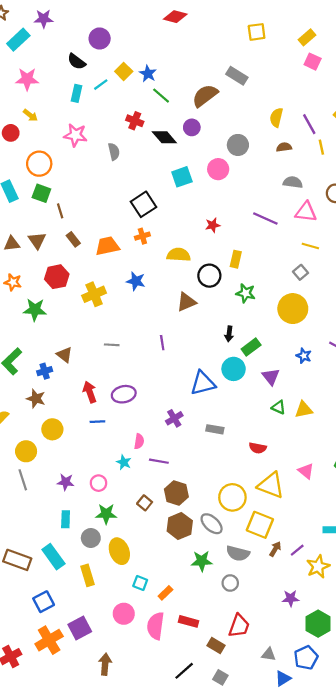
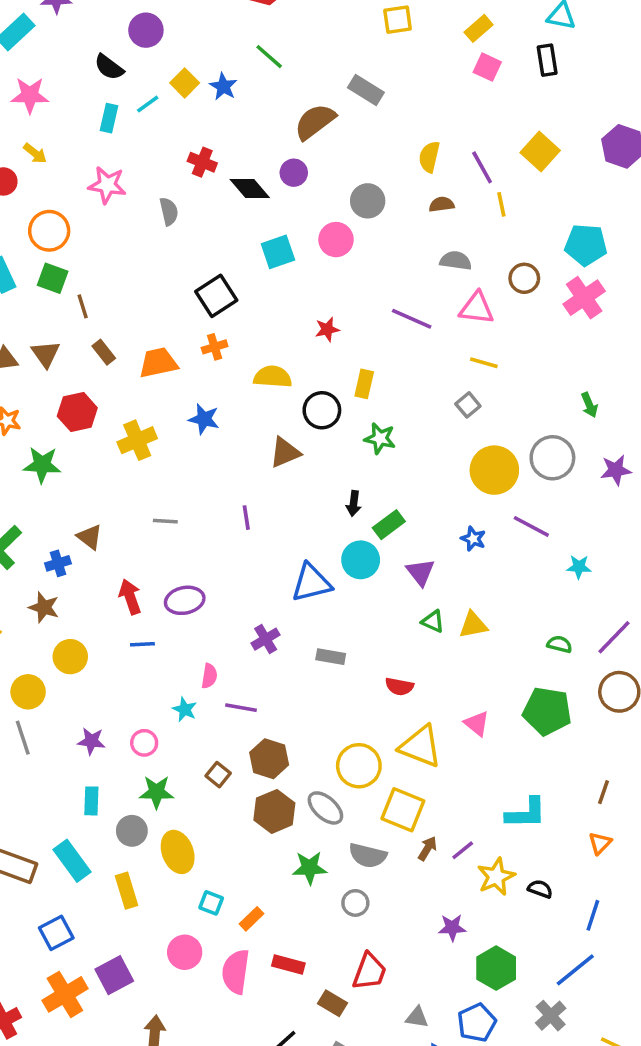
green line: (161, 96) -> (269, 57), moved
yellow circle: (293, 309) -> (494, 470), moved

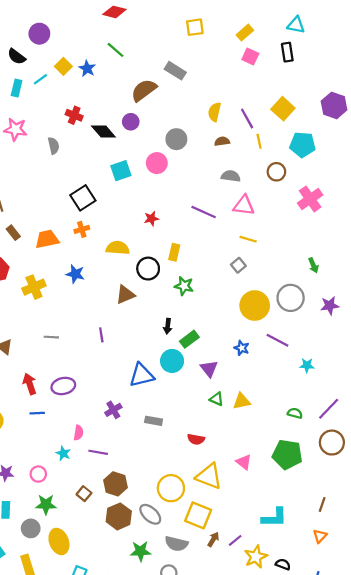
cyan pentagon: (586, 245) -> (303, 145), moved
brown circle: (524, 278) -> (276, 172), moved

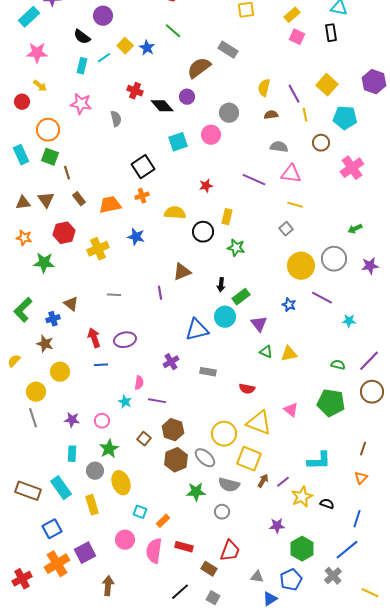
green arrow: (313, 265) -> (355, 229), turned 88
brown triangle: (125, 295) -> (182, 272), moved
green star: (46, 505) -> (109, 449), turned -30

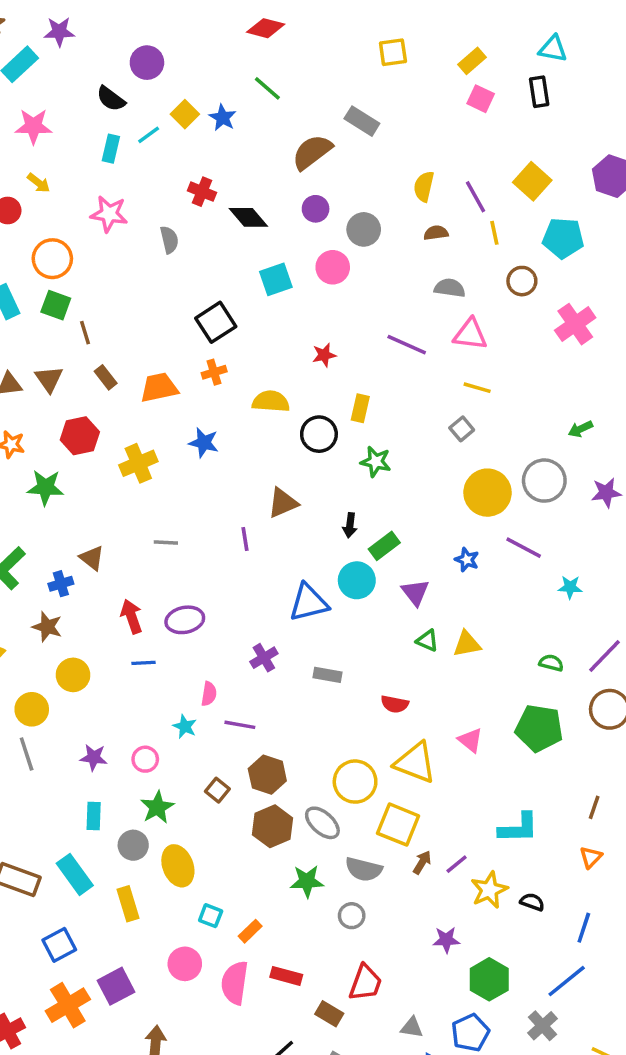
purple circle: (187, 97) -> (316, 209), moved

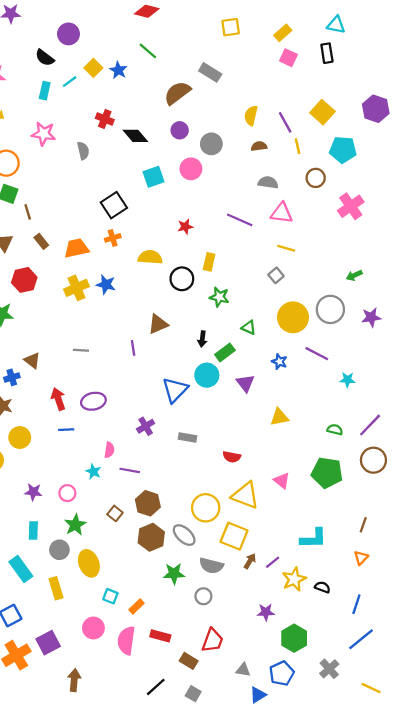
yellow cross: (138, 463) -> (76, 288), moved
blue triangle: (309, 603) -> (175, 390), turned -32
green triangle: (427, 641) -> (249, 328), moved
blue line: (567, 981) -> (361, 639), moved

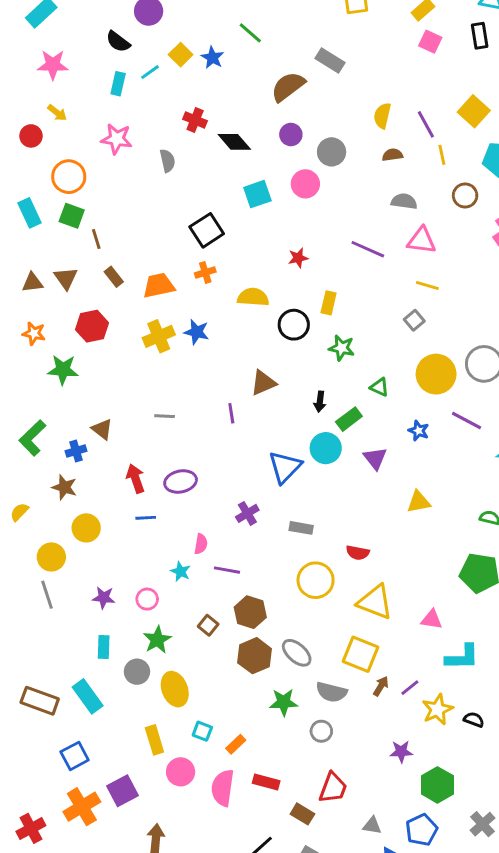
pink triangle: (282, 481) -> (432, 619), moved, turned -30
yellow circle: (206, 508) -> (316, 580), moved
yellow rectangle: (56, 588) -> (154, 740), moved

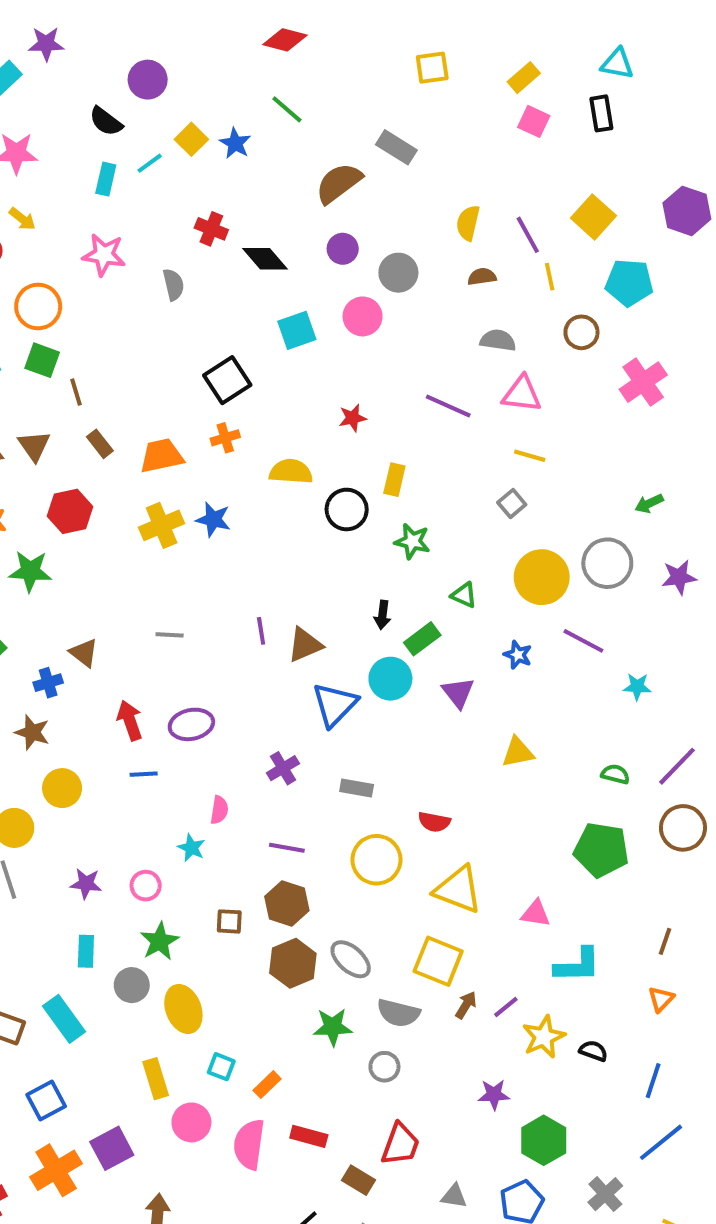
brown triangle: (263, 383) -> (305, 645), moved
purple line: (227, 570) -> (287, 848), moved
brown square: (208, 625) -> (229, 921), turned -36

